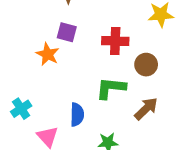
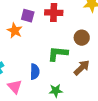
red cross: (115, 41) -> (54, 13), moved

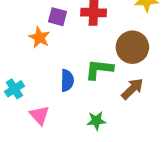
brown circle: (82, 38) -> (132, 47), size x1.5
blue semicircle: (35, 72) -> (67, 80), moved

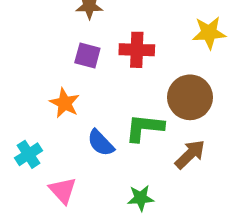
orange star: (39, 37) -> (65, 103), moved
blue semicircle: (67, 80) -> (101, 143), turned 135

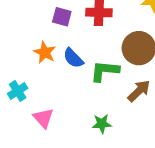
blue semicircle: (101, 143) -> (73, 58), moved

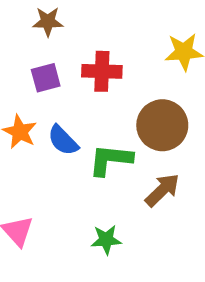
purple square: (62, 17) -> (46, 78), turned -30

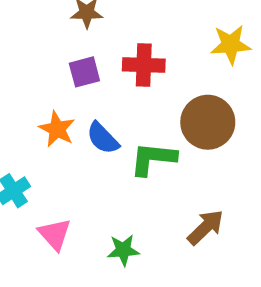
brown arrow: (162, 190) -> (206, 227), moved
green star: (106, 240) -> (123, 250), moved

